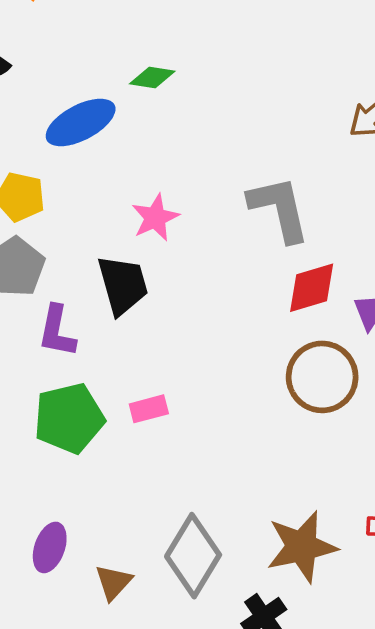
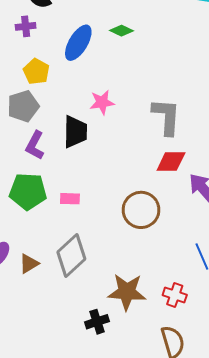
blue ellipse: (81, 122) -> (78, 43), turned -48
brown circle: (322, 377) -> (141, 210), moved
gray diamond: (193, 556) -> (71, 256), moved
brown triangle: (113, 582) -> (29, 264), moved

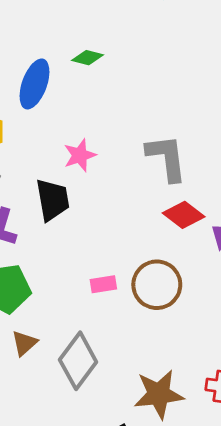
red diamond: (171, 162) -> (184, 215), turned 48
pink rectangle: (70, 199) -> (103, 284), moved
brown triangle: (29, 264) -> (24, 343), moved

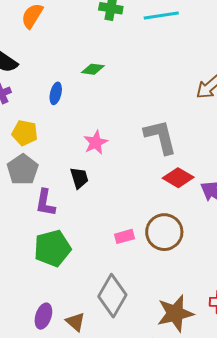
blue ellipse: (34, 84) -> (56, 93), size x0.6
black trapezoid: (53, 200) -> (79, 178), size x0.7
brown triangle: (24, 343) -> (76, 322), moved, turned -30

